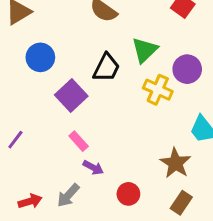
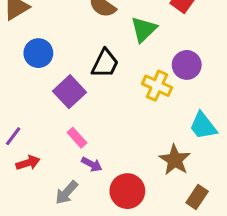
green triangle: (145, 50) -> (144, 29), moved
red circle: (128, 194) -> (127, 191), size x1.5
red arrow: (30, 201) -> (28, 163), moved
brown rectangle: (181, 203) -> (197, 197), moved

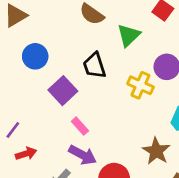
black trapezoid: (105, 63) -> (94, 66), turned 136
pink rectangle: (77, 138) -> (80, 126), moved
purple arrow: (92, 164) -> (83, 155), size x1.5

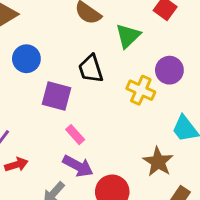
purple square: (63, 91) -> (56, 96), turned -32

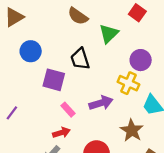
yellow cross: (141, 90) -> (128, 83), moved
red arrow: (16, 165) -> (61, 133), moved
purple arrow: (78, 166) -> (101, 103), moved, turned -45

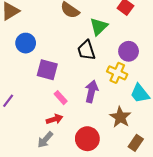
black trapezoid: (80, 59) -> (86, 50), moved
purple arrow: (101, 103) -> (91, 91), turned -60

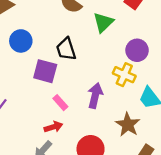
black trapezoid: (86, 50) -> (66, 49), moved

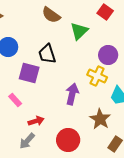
pink rectangle: (60, 103) -> (15, 100), moved

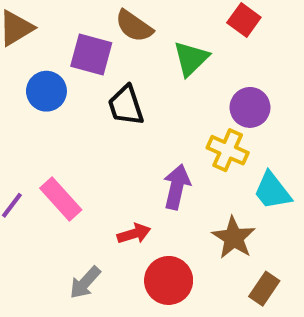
purple square: (29, 73) -> (91, 55), moved
pink rectangle: (15, 100) -> (61, 199), size x1.5
red arrow: (36, 121) -> (134, 234), moved

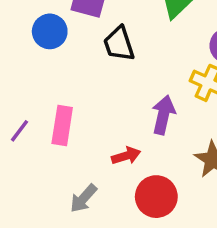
pink rectangle: (61, 199) -> (62, 126), turned 51

